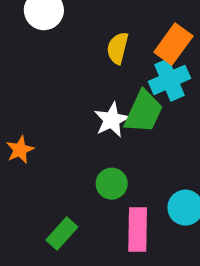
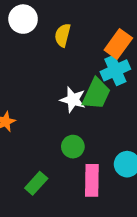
yellow semicircle: (118, 48) -> (63, 35), moved
white star: (112, 120) -> (73, 100), turned -30

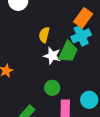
yellow semicircle: (63, 35) -> (44, 35), moved

